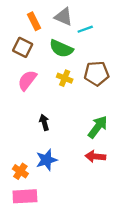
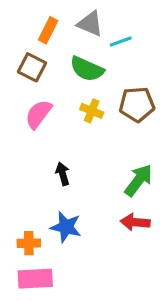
orange rectangle: (34, 21) -> (48, 30), turned 54
blue star: (46, 160) -> (66, 227), turned 30
orange cross: (20, 171) -> (29, 243), turned -35

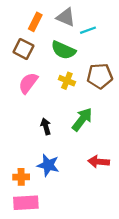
green arrow: (138, 180) -> (82, 119), moved

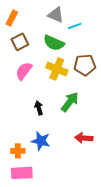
orange rectangle: (35, 22) -> (12, 18), moved
brown square: (23, 49) -> (20, 42), turned 36
yellow cross: (67, 81) -> (57, 69), size x1.5

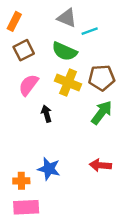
green arrow: (70, 102) -> (102, 113), moved
black arrow: (39, 108) -> (47, 114), moved

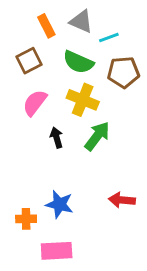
orange rectangle: (14, 21) -> (46, 26), moved, turned -54
brown pentagon: (102, 78) -> (123, 72), moved
green arrow: (102, 113) -> (97, 136), moved
pink rectangle: (26, 207) -> (57, 251), moved

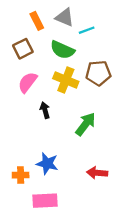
brown pentagon: (123, 72) -> (98, 73), moved
green arrow: (97, 136) -> (86, 124), moved
red arrow: (122, 200) -> (97, 173), moved

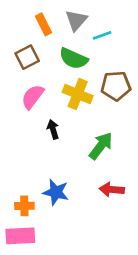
gray triangle: (65, 17) -> (76, 20), turned 48
red arrow: (97, 173) -> (112, 189), moved
pink rectangle: (45, 201) -> (20, 236), moved

